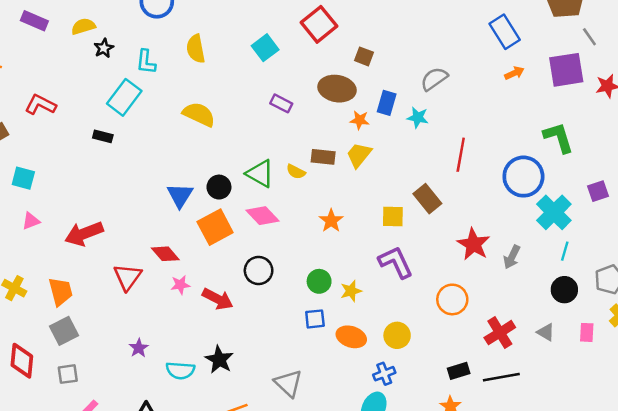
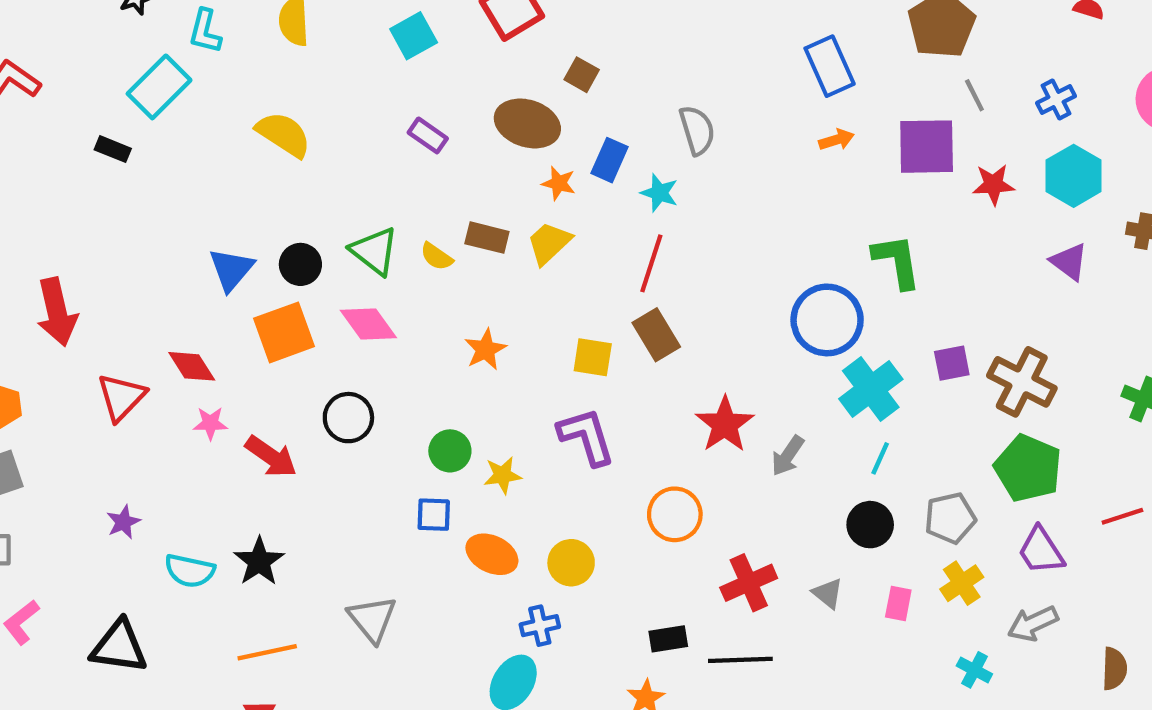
gray semicircle: (434, 79) -> (697, 130), turned 100
red line: (461, 155) -> (651, 263), moved
red arrow: (84, 234) -> (57, 312), turned -90

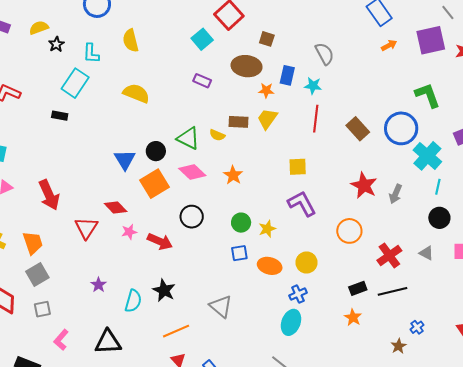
cyan square: (414, 36) -> (202, 39), moved
brown rectangle: (656, 335) -> (358, 129), moved
orange star: (485, 349) -> (233, 175), moved
cyan semicircle: (190, 571) -> (133, 301), turned -75

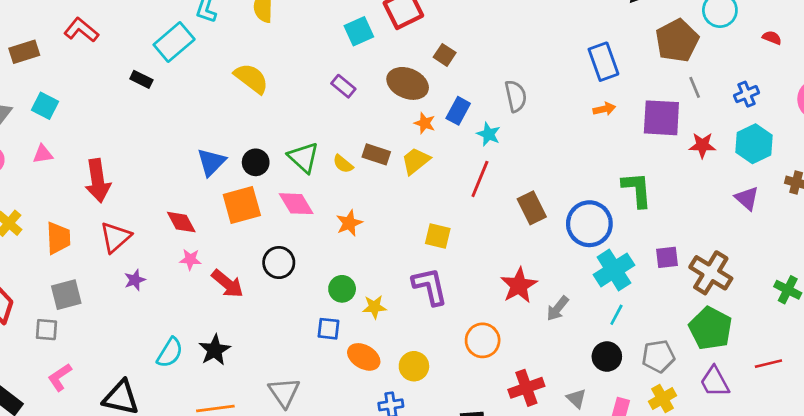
red triangle: (86, 228) -> (115, 237), moved
gray square: (37, 274) -> (66, 295), moved
purple star: (99, 285) -> (135, 280), moved

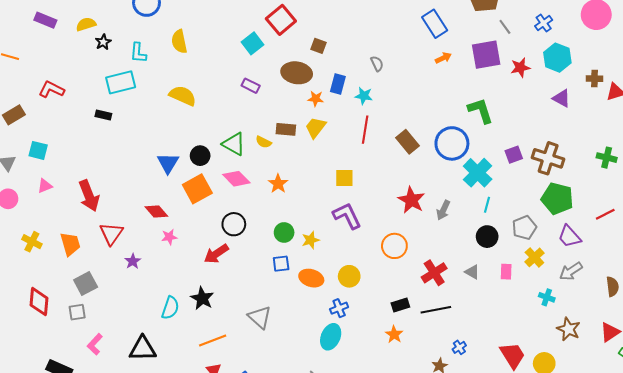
cyan rectangle: (174, 42) -> (121, 82), turned 40
gray semicircle: (516, 96) -> (377, 64), size x0.7
red arrow: (227, 284) -> (216, 254), moved, turned 120

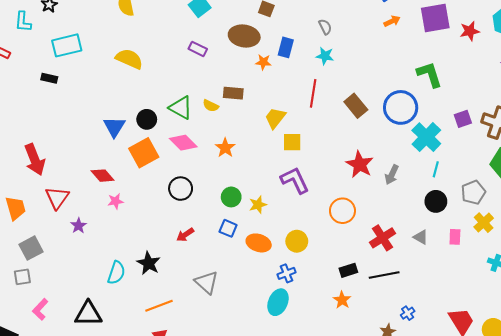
cyan L-shape: (138, 53) -> (23, 22), moved
cyan star: (364, 96) -> (325, 56), moved
yellow trapezoid: (316, 127) -> (275, 118), moved
red arrow: (216, 254) -> (185, 235), moved, size x0.7
blue square: (281, 264) -> (228, 228), turned 30

